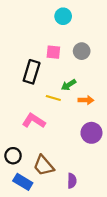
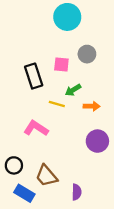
cyan circle: (63, 16) -> (67, 17), size x1.5
pink square: (53, 52) -> (61, 64), moved
black rectangle: (32, 72) -> (34, 76), turned -35

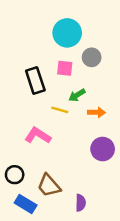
cyan circle: (67, 17) -> (67, 33), moved

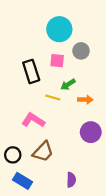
brown trapezoid: (49, 186) -> (43, 152), moved, turned -95

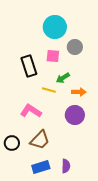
purple circle: (91, 132) -> (75, 115), moved
blue rectangle: (22, 181) -> (41, 167), moved, turned -48

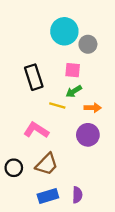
gray circle: (75, 47) -> (88, 44), moved
pink square: (53, 56) -> (73, 70), moved

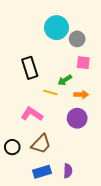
pink square: (73, 70) -> (83, 63), moved

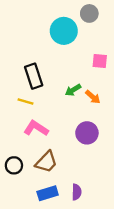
gray circle: (77, 39) -> (89, 13), moved
pink square: (83, 63) -> (100, 61), moved
yellow line: (50, 92) -> (26, 102), moved
orange arrow: (81, 95) -> (93, 97), moved, turned 40

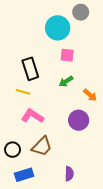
pink square: (100, 61) -> (67, 55), moved
orange arrow: (93, 97) -> (90, 95), moved
blue rectangle: (48, 193) -> (24, 175), moved

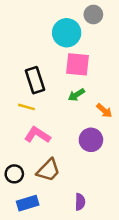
pink square: (67, 55) -> (78, 64), size x1.5

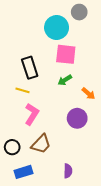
pink L-shape: (37, 135) -> (32, 114), turned 90

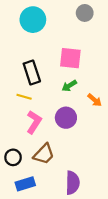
cyan circle: (57, 27) -> (33, 20), moved
purple circle: (77, 118) -> (66, 118), moved
purple semicircle: (68, 171) -> (73, 183), size x1.5

